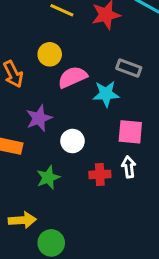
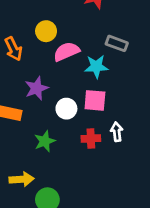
pink square: (130, 132) -> (95, 100), moved

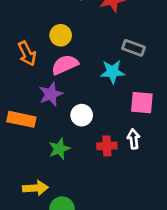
pink semicircle: (66, 52) -> (65, 65), moved
pink square: (95, 100) -> (142, 103), moved

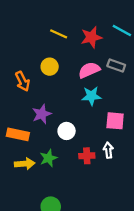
gray rectangle: (133, 48) -> (116, 65), moved
pink semicircle: (65, 65) -> (89, 70), moved
yellow arrow: (35, 188) -> (25, 164), moved

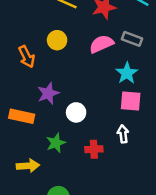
cyan star: (91, 96) -> (127, 73), moved, turned -30
red cross: (87, 156) -> (94, 149), moved
yellow arrow: (25, 164) -> (28, 166), moved

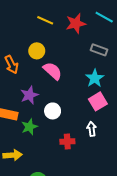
pink semicircle: (101, 44) -> (53, 71), moved, turned 66
pink square: (131, 101) -> (98, 101), turned -36
green star: (56, 143) -> (29, 127), moved

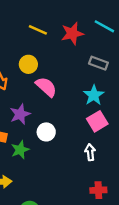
red cross: (67, 142) -> (98, 190), moved

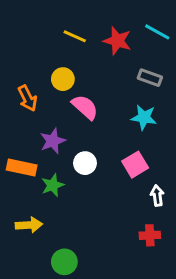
red star: (72, 33) -> (117, 41), turned 30
cyan star: (94, 95) -> (144, 117), turned -30
pink square: (97, 121) -> (135, 165), moved
white arrow: (90, 152) -> (157, 196), moved

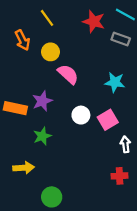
yellow line: (75, 36) -> (47, 18), moved, turned 30
gray rectangle: (150, 78) -> (121, 39), moved
orange arrow: (28, 98) -> (22, 40), moved
white circle: (85, 163) -> (81, 115), moved
orange rectangle: (22, 168) -> (15, 108), moved

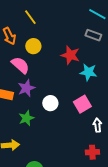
red star: (94, 21) -> (70, 55), moved
pink semicircle: (68, 74) -> (20, 65), moved
white circle: (81, 115) -> (50, 103), moved

